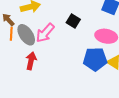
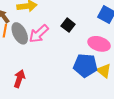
red arrow: (31, 61) -> (19, 79), moved

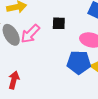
black square: (68, 25) -> (59, 23), turned -32

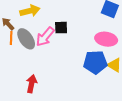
black square: (59, 23) -> (61, 28), moved

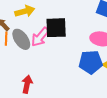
black square: (61, 28) -> (56, 28), size x1.6

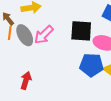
black square: (56, 28) -> (81, 31), moved

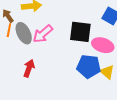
red arrow: (26, 80) -> (29, 68), moved

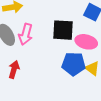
pink arrow: (43, 34) -> (26, 34), turned -30

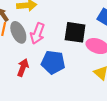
blue pentagon: (74, 64) -> (53, 62), moved

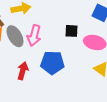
black square: (75, 32) -> (71, 31), size x0.6

